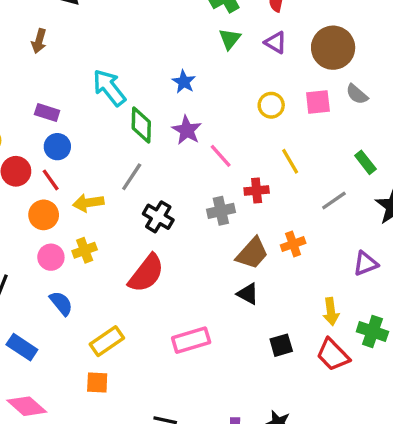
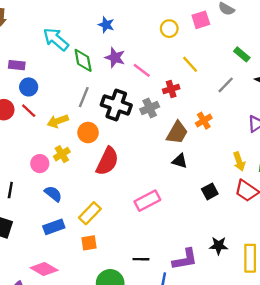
orange circle: (44, 215) -> (88, 133), moved
black cross: (158, 217) -> (116, 105), moved, size x1.4
blue rectangle: (22, 347) -> (54, 227), moved, turned -42

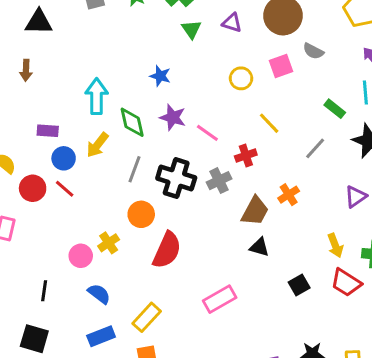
cyan arrow: (56, 39) -> (97, 96), turned 52
yellow arrow: (58, 121) -> (97, 145), moved, turned -30

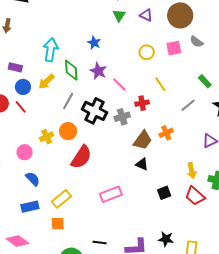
yellow cross: (109, 243) -> (47, 137), moved

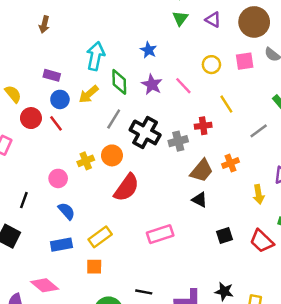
pink line: (119, 85) -> (183, 86), moved
yellow arrow: (192, 171) -> (259, 194), moved

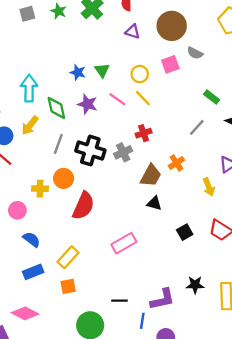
green triangle: (180, 18) -> (102, 70), moved
yellow line: (226, 104) -> (143, 98), moved
yellow cross: (86, 161) -> (40, 189), turned 35

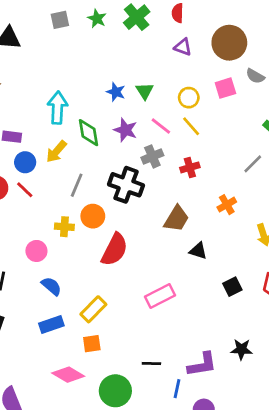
gray line: (58, 144) -> (77, 185), moved
gray cross: (123, 152) -> (152, 156), moved
brown trapezoid: (151, 176) -> (177, 219), moved
pink diamond: (25, 313) -> (68, 375), moved

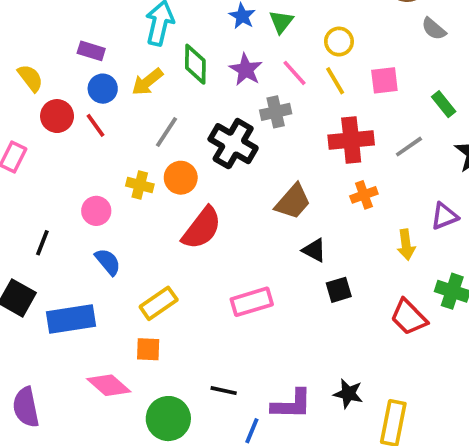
pink square: (225, 88) -> (384, 80), moved
red cross: (190, 167) -> (351, 140), moved, size x1.6
black square: (232, 287) -> (339, 290), moved
blue rectangle: (51, 324) -> (71, 319), moved, size x1.4

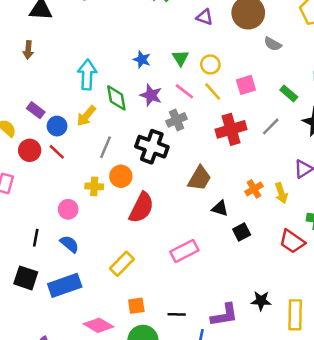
green triangle: (281, 22) -> (180, 58), moved
purple rectangle: (91, 51) -> (36, 110), moved, turned 30
orange cross: (364, 195) -> (254, 189), moved
blue semicircle: (108, 262) -> (69, 244), moved
orange square: (148, 349) -> (136, 306), moved

